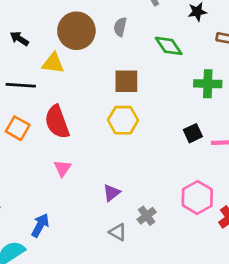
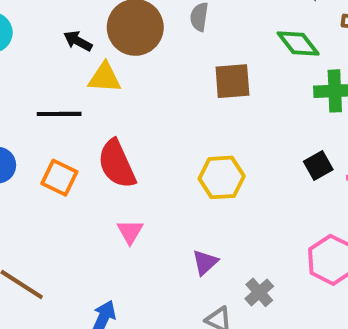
black arrow: (19, 39) -> (78, 41), moved
green diamond: (169, 46) -> (298, 44), moved
brown square: (126, 81) -> (232, 81), moved
yellow hexagon: (123, 120) -> (222, 177), moved

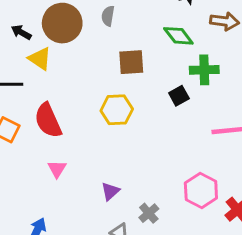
yellow triangle: (105, 78) -> (40, 59), turned 30
black square: (318, 166) -> (179, 96), moved
yellow hexagon: (222, 177) -> (117, 110), moved

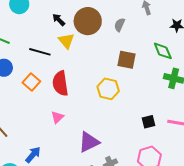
black square: (179, 96) -> (149, 122), moved
purple triangle: (110, 191) -> (89, 142), size x1.6

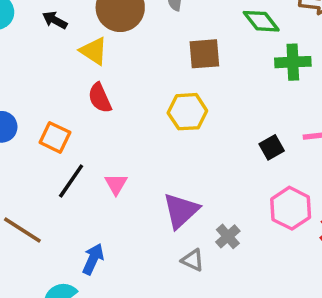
black arrow: (59, 20) -> (55, 20), moved
black line: (40, 52) -> (71, 181), moved, turned -55
red semicircle: (60, 83) -> (100, 98), moved, size x0.7

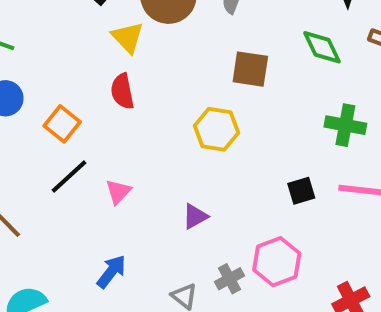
green cross: (293, 62) -> (345, 125), moved
pink hexagon: (291, 208) -> (277, 262), moved
purple triangle: (181, 211) -> (195, 216), moved, size x0.6
blue arrow: (93, 259) -> (111, 272), moved

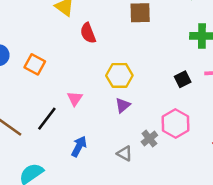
red semicircle: (122, 91) -> (88, 33), moved
yellow hexagon: (217, 129) -> (119, 75), moved
black line: (69, 177) -> (47, 119), moved

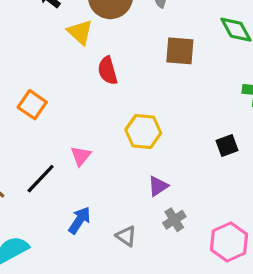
purple triangle: (123, 105) -> (158, 186), moved
pink hexagon: (176, 124) -> (229, 242), moved
gray triangle: (124, 153) -> (126, 236), moved

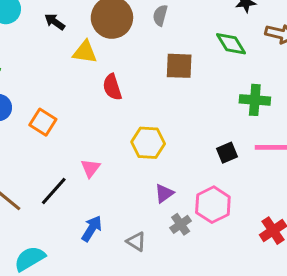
yellow triangle: (80, 32) -> (85, 52), turned -32
pink hexagon: (229, 242) -> (213, 205), moved

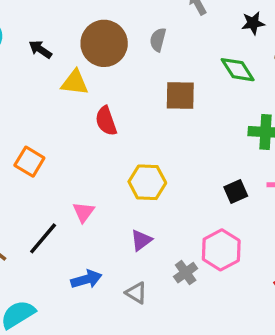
purple triangle: (164, 193) -> (141, 240), moved
blue arrow: (92, 228) -> (86, 279), turned 44

